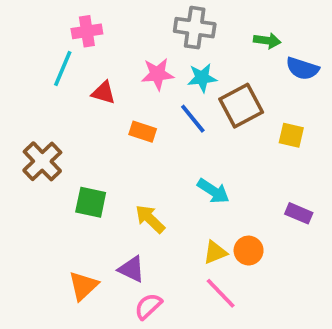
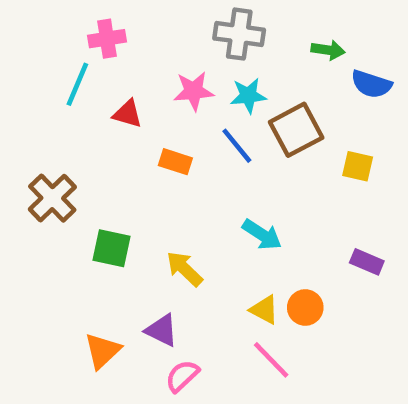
yellow triangle: (215, 252) -> (264, 310), turned 50

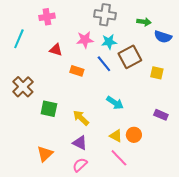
cyan line: (77, 84) -> (19, 39), moved
purple triangle: (162, 330) -> (80, 143), moved

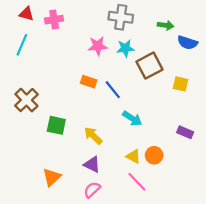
red triangle: (56, 50) -> (26, 14), moved
blue line: (104, 64) -> (113, 90), moved

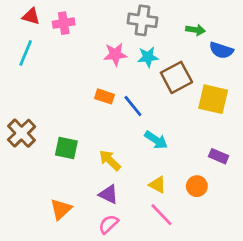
yellow square: (181, 84) -> (213, 99), size x1.6
brown cross: (26, 100) -> (22, 133), moved
orange circle: (154, 155) -> (197, 186), moved

